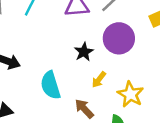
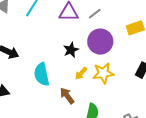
yellow star: (130, 94) -> (103, 73), moved, turned 30

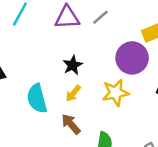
purple circle: (100, 42) -> (132, 58), moved
yellow arrow: (81, 73) -> (73, 93), moved

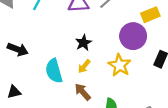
yellow star: (115, 93) -> (120, 65), turned -30

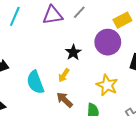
black star: (83, 43) -> (73, 52), moved
yellow star: (120, 65) -> (107, 85), moved

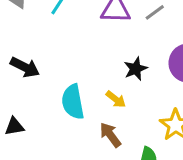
yellow arrow: (64, 75) -> (116, 99), turned -96

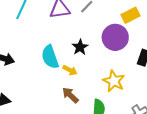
cyan semicircle: (73, 102) -> (50, 57), moved

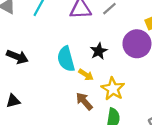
yellow star: (114, 81) -> (113, 89), moved

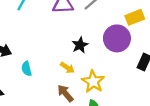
cyan semicircle: (66, 59) -> (26, 69), moved, size x0.6

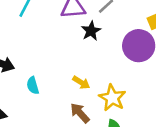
black star: (80, 45) -> (91, 31), moved

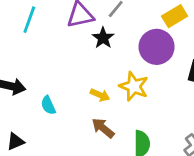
yellow star: (112, 98) -> (134, 86), moved

